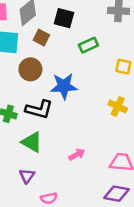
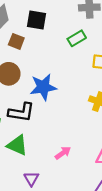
green rectangle: (88, 45) -> (77, 38), moved
purple triangle: (27, 176) -> (31, 179), moved

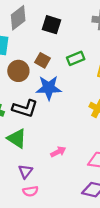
green rectangle: (77, 38) -> (76, 58), moved
brown square: (16, 41) -> (42, 60), moved

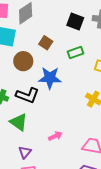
black square: (52, 25) -> (75, 22), moved
brown square: (42, 60) -> (46, 43), moved

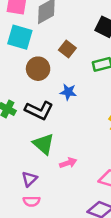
blue star: (50, 78) -> (68, 92), size x0.6
green triangle: (19, 122) -> (43, 144), moved

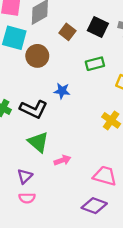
brown square: (67, 49) -> (67, 32), moved
brown circle: (38, 69) -> (37, 56), moved

